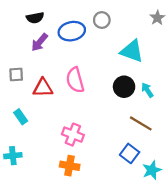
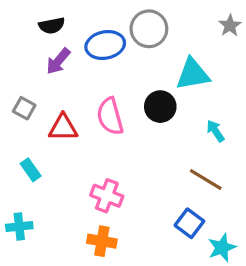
gray circle: (102, 20) -> (149, 29), size x1.5
cyan triangle: (132, 51) -> (193, 74), turned -30
gray square: (16, 74) -> (24, 108), turned 32
black circle: (124, 87) -> (160, 107), moved

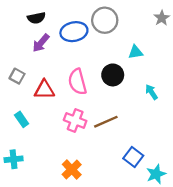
cyan triangle: (193, 74) -> (136, 52), size x0.6
brown line: (206, 180) -> (106, 122), moved, turned -55
pink cross: (107, 196) -> (75, 121), moved
orange cross: (102, 241) -> (72, 170), turned 36

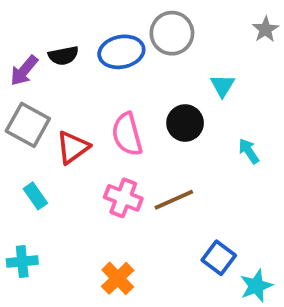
black semicircle: (36, 18) -> (63, 56), moved
purple arrow: (41, 43) -> (24, 71), moved
cyan triangle: (136, 52) -> (222, 86), turned -49
gray square: (17, 76) -> (28, 125), size x1.6
red triangle: (44, 90) -> (73, 147), turned -35

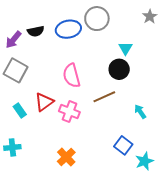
black circle: (185, 123) -> (119, 69), moved
red triangle: (73, 147) -> (44, 102), moved
cyan arrow: (249, 151) -> (140, 112), moved
brown line: (174, 200) -> (104, 97), moved

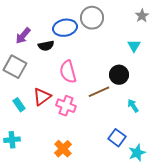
black semicircle: (36, 31) -> (46, 46), moved
purple arrow: (13, 40) -> (23, 36), moved
cyan triangle: (125, 48) -> (134, 46), moved
black circle: (119, 69) -> (119, 75), moved

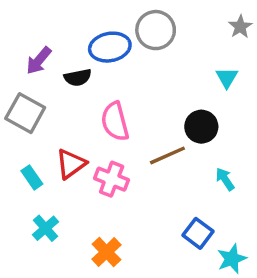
cyan cross: (12, 140) -> (45, 228), moved, turned -35

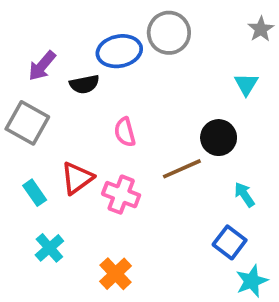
pink semicircle: (115, 122) -> (125, 132), size x0.7
blue square: (198, 233) -> (230, 242), moved

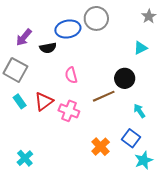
cyan triangle: (246, 84) -> (140, 48), turned 32
cyan rectangle: (35, 193) -> (20, 101), moved
cyan cross: (49, 248) -> (25, 158), moved
orange cross: (116, 274) -> (101, 147), moved

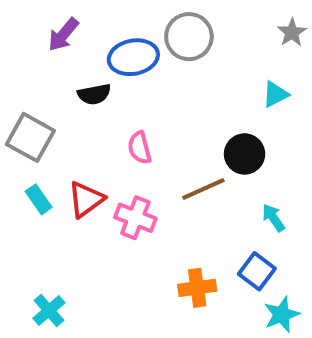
purple arrow: (24, 37) -> (63, 35), moved
orange cross: (101, 147) -> (197, 288), turned 36

